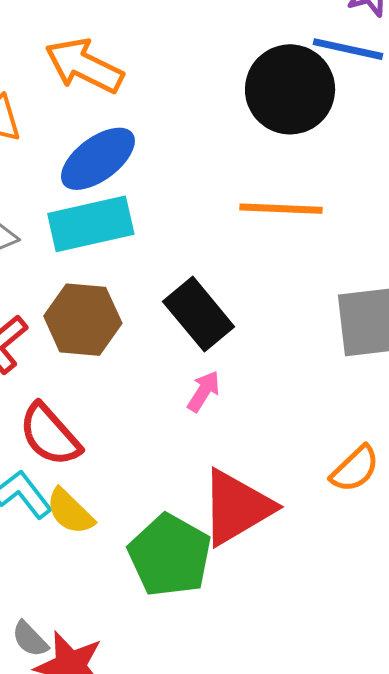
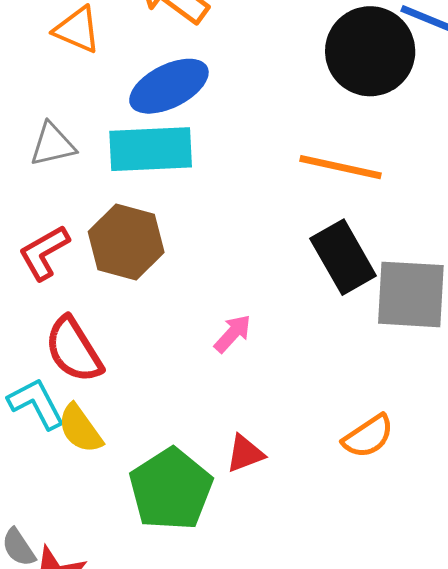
black rectangle: (199, 314) -> (343, 257), moved
red triangle: (237, 507) -> (245, 454), size x0.5

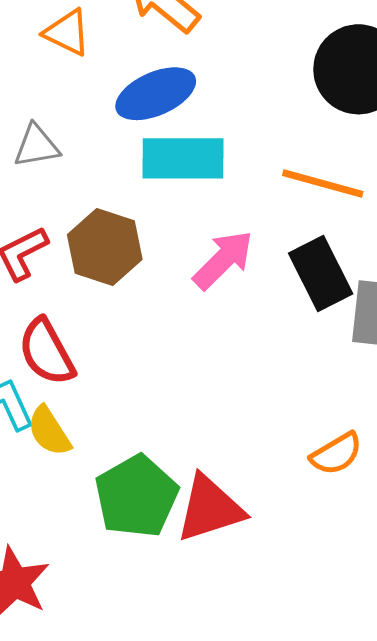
cyan rectangle: (151, 149) -> (183, 158), moved
pink arrow: (233, 334) -> (223, 260), moved, size x1.6
red triangle: (245, 454) -> (210, 509), moved, size x1.8

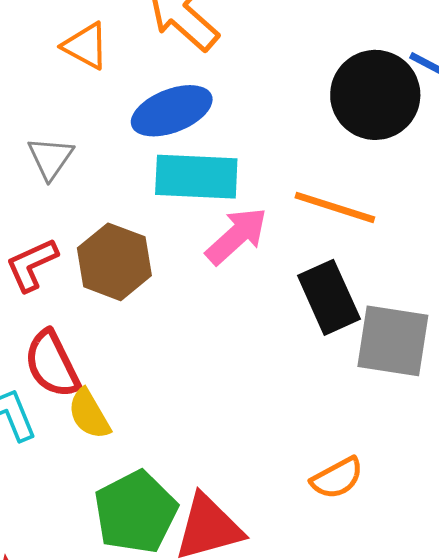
gray triangle: (36, 146) -> (50, 158), turned -48
pink arrow: (223, 260) -> (237, 236), moved
yellow semicircle: (49, 431) -> (89, 414), moved

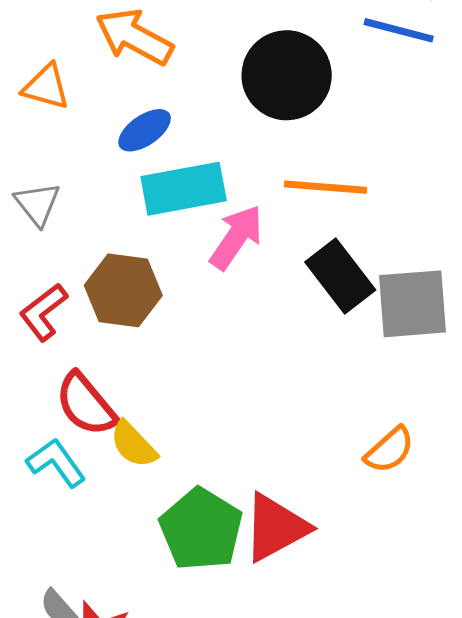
black circle: (375, 95) -> (287, 75), moved
blue ellipse: (172, 111) -> (145, 130), size x0.7

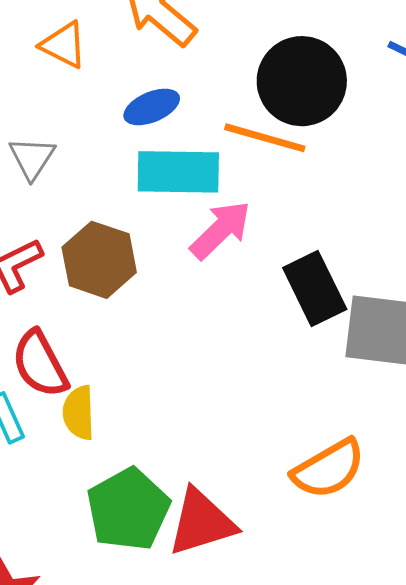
orange line: (326, 187) -> (265, 138), moved
yellow semicircle: (133, 444) -> (79, 413), turned 30
orange semicircle: (389, 450) -> (328, 469), size x1.4

